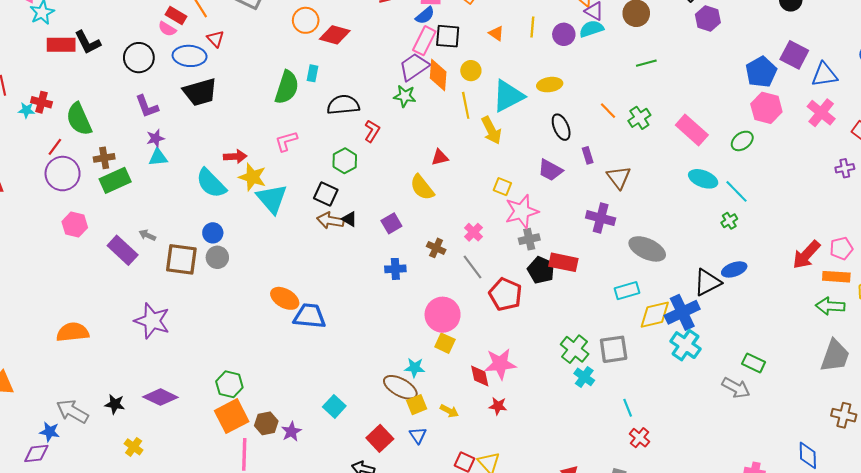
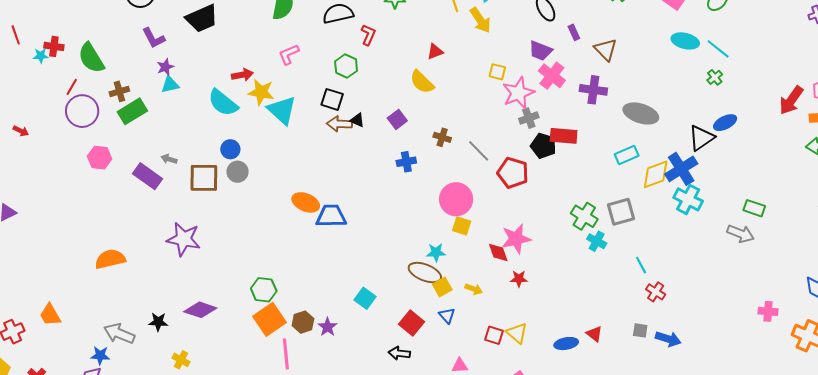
pink cross: (474, 232) -> (552, 76), moved, size x1.5

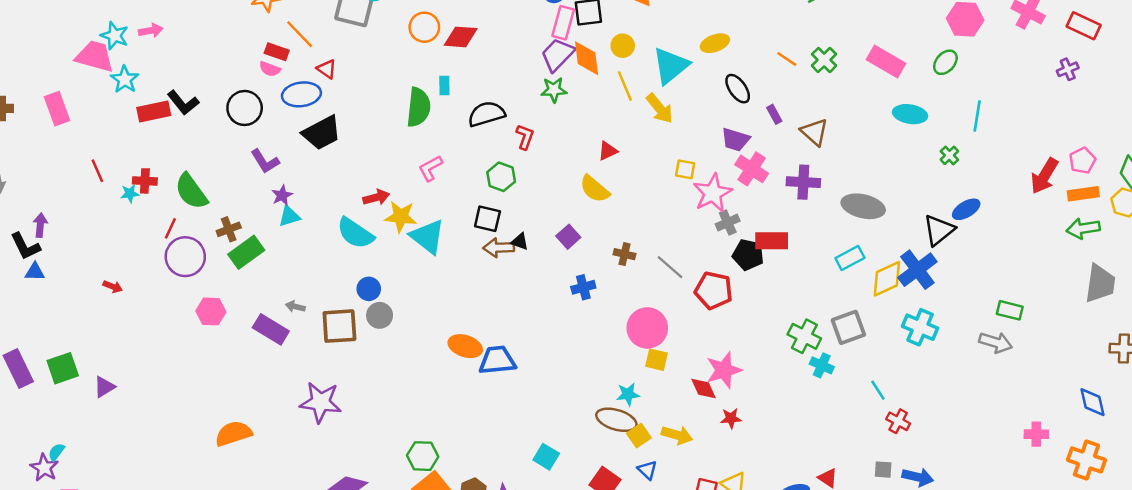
cyan line: (718, 49) -> (977, 116), moved, turned 65
cyan cross: (688, 199) -> (920, 327), moved
yellow arrow: (474, 289) -> (677, 435), size x1.4

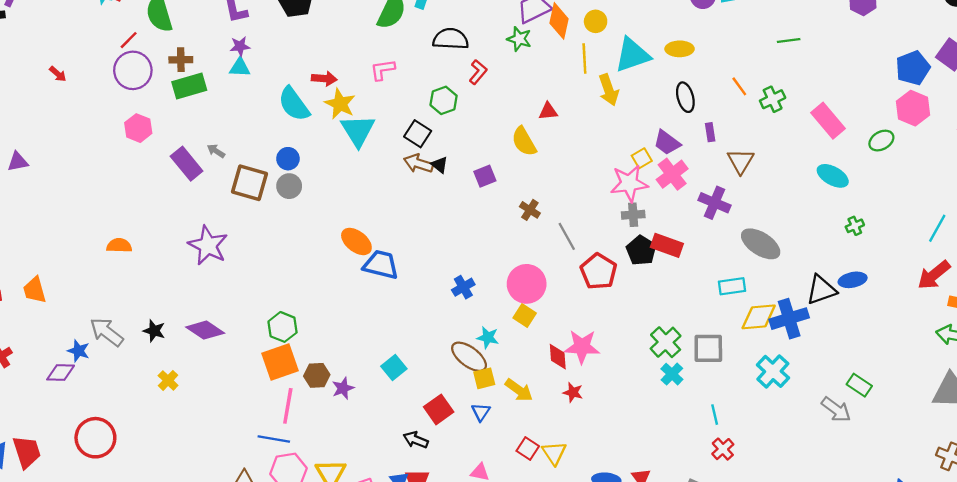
cyan line: (977, 116) -> (937, 228), moved
yellow square: (685, 169) -> (642, 158), moved, turned 30
blue cross: (583, 287) -> (463, 287), moved, turned -35
orange semicircle: (233, 433) -> (119, 245), size x0.7

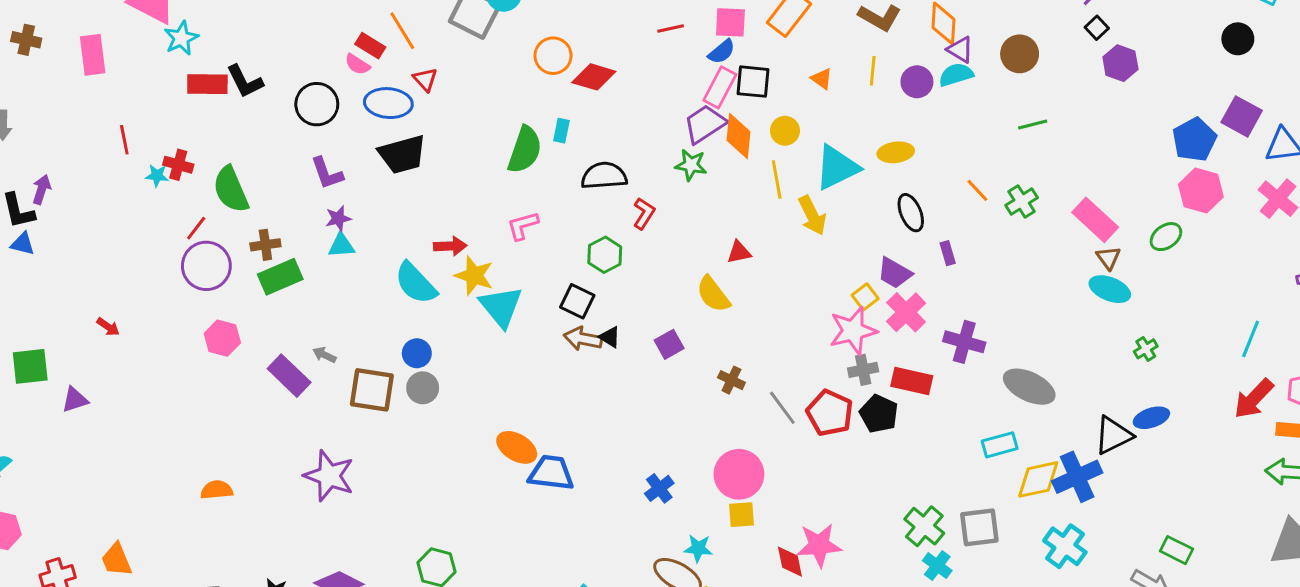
red arrow: (58, 74) -> (108, 327), moved
brown triangle: (741, 161) -> (1108, 258), moved, size x0.7
red rectangle: (667, 245) -> (912, 381), moved
red pentagon: (599, 271) -> (830, 413), moved
yellow square: (525, 315) -> (742, 515), turned -30

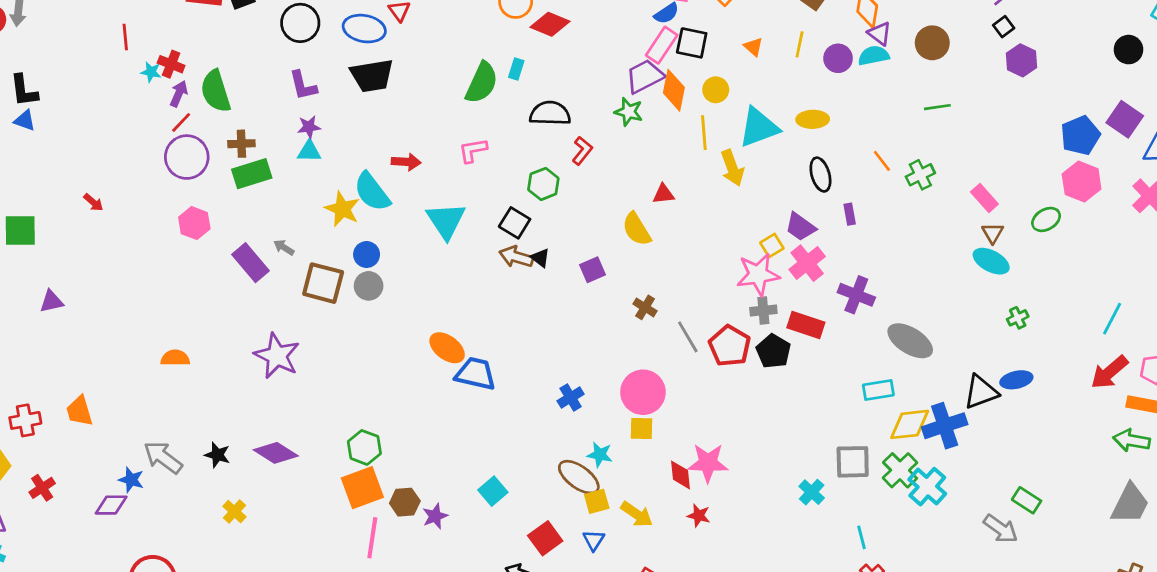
purple arrow: (42, 190) -> (179, 94), moved
pink rectangle: (1095, 220) -> (984, 198), size x0.7
yellow star: (474, 276) -> (342, 209), moved
purple triangle: (75, 400) -> (51, 301), moved
green cross: (924, 526) -> (900, 470), moved

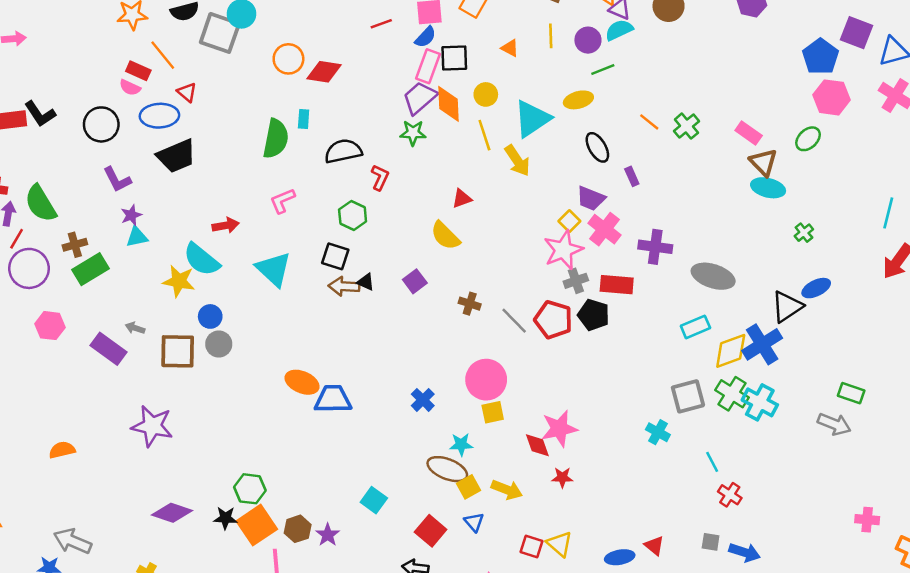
green line: (937, 107) -> (603, 69), moved
brown triangle: (993, 233) -> (763, 162), size x1.4
black star: (217, 455) -> (225, 518), moved

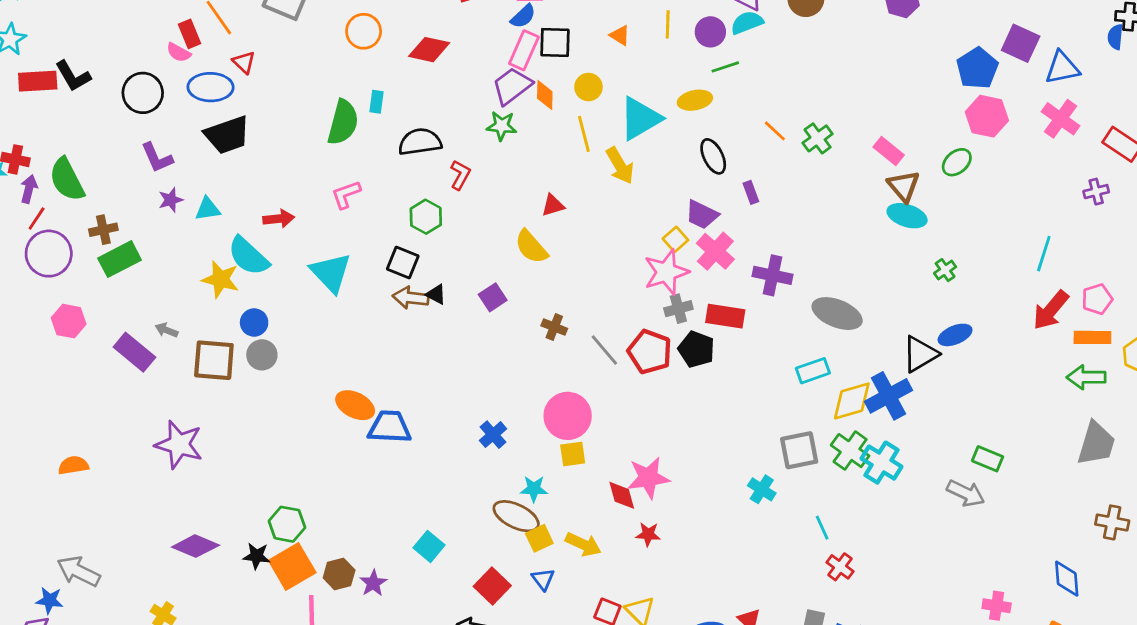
red rectangle: (138, 71) -> (190, 34), turned 40
red diamond: (324, 72) -> (429, 50), moved
orange diamond: (449, 104) -> (545, 95), size x0.7
cyan triangle: (137, 237) -> (208, 209), moved

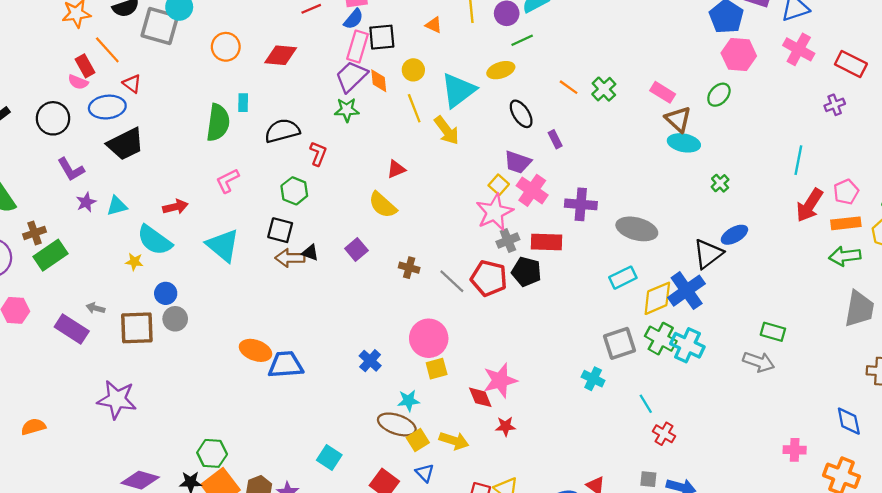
yellow star: (221, 279) -> (134, 262), size x0.6

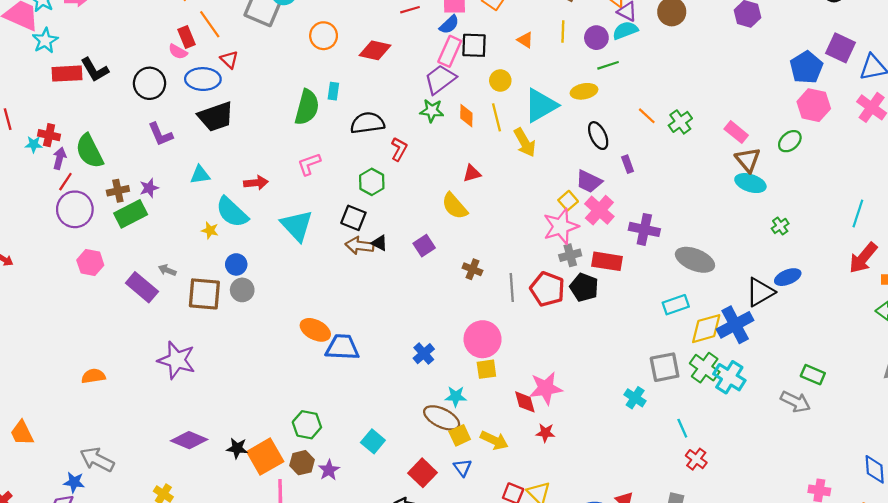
orange diamond: (379, 81) -> (466, 116), moved
purple star: (86, 202) -> (149, 188), moved
gray line: (452, 281) -> (512, 287), turned 36
green hexagon: (212, 453) -> (307, 425), moved

